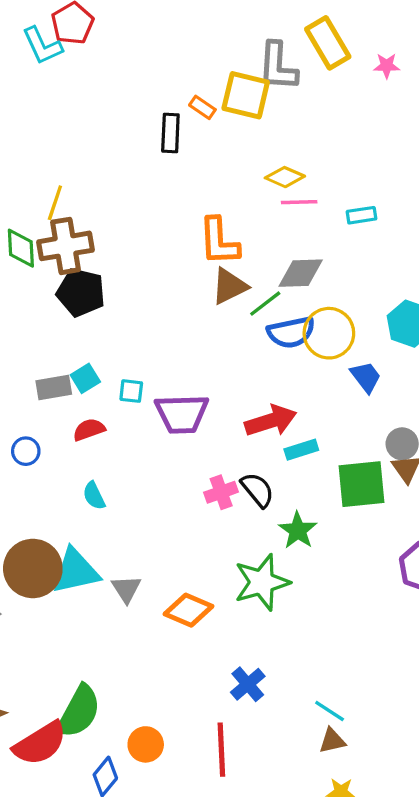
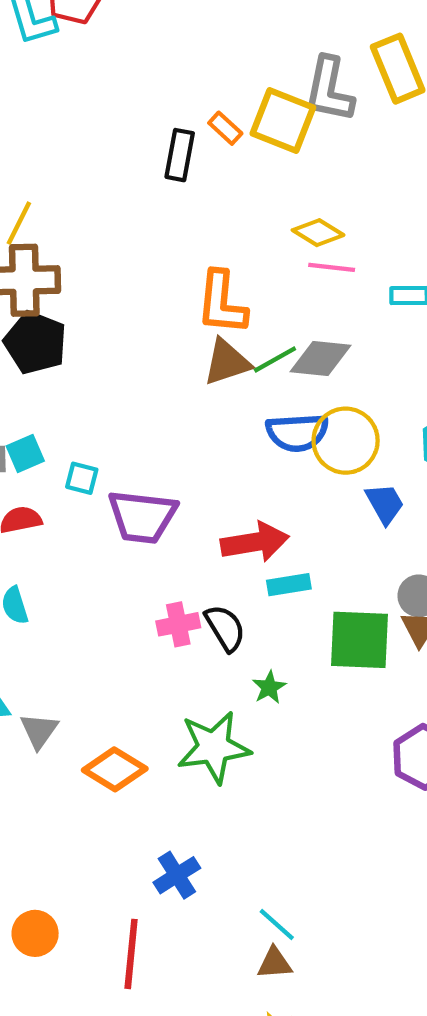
green line: (265, 304) -> (275, 359), moved
green star: (298, 530) -> (269, 687), size x0.7

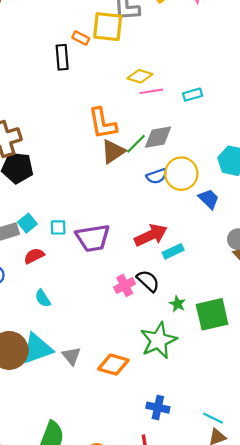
blue semicircle: (297, 432) -> (157, 176), size x0.7
green square: (359, 640) -> (212, 314), moved
blue cross: (177, 875) -> (158, 408), turned -30

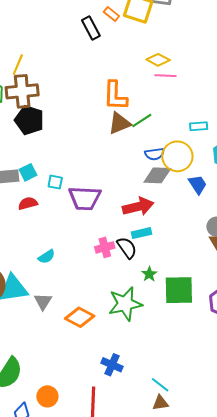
black rectangle: (62, 57) -> (91, 28), turned -35
cyan rectangle: (193, 95) -> (199, 126), moved
gray diamond: (158, 137) -> (157, 175), moved
cyan rectangle: (173, 251) -> (141, 233), moved
cyan semicircle: (43, 298) -> (47, 257), moved, turned -102

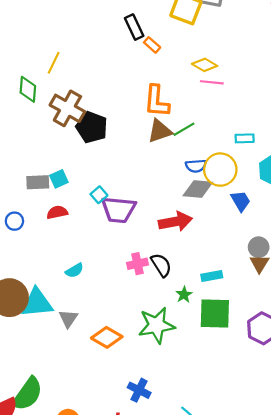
orange rectangle: (111, 14) -> (152, 45), moved
brown cross: (22, 91) -> (67, 108), moved, turned 32
black pentagon: (29, 120) -> (92, 127), moved
cyan square: (55, 182) -> (99, 195), moved, turned 35
cyan rectangle: (141, 233) -> (212, 276), moved

